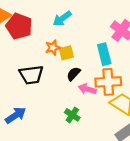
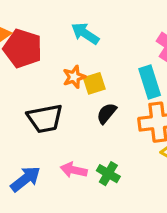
cyan arrow: (62, 18) -> (85, 33), turned 72
pink arrow: (87, 89) -> (74, 170), moved

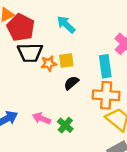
orange star: (74, 77) -> (49, 63), moved
black trapezoid: (45, 119) -> (30, 53), moved

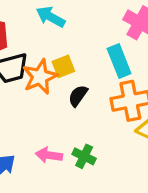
orange star: (49, 63) -> (40, 77), size x1.5

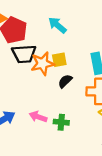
green cross: (84, 156) -> (61, 122), turned -32

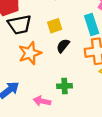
orange star: (42, 64) -> (30, 53), moved
pink arrow: (38, 117) -> (42, 101), moved

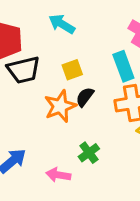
orange star: (30, 53) -> (60, 106), moved
green cross: (65, 86) -> (89, 153), turned -32

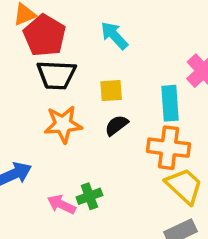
orange star: (60, 106) -> (63, 124), moved
green cross: (89, 153) -> (89, 196), moved

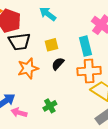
pink arrow: (61, 204) -> (19, 113), moved

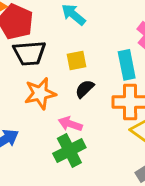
green cross: (50, 106) -> (69, 150), size x1.5
pink arrow: (19, 113) -> (70, 124), moved

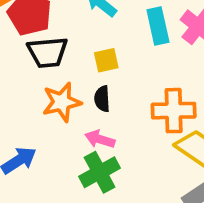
cyan rectangle: (127, 65) -> (158, 26), moved
black semicircle: (85, 89) -> (102, 99), moved, turned -48

